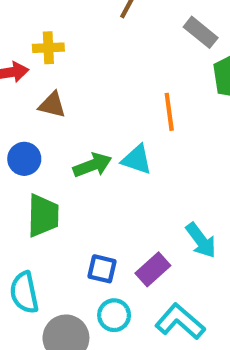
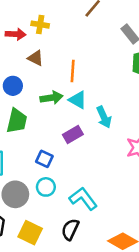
orange line: (169, 112) -> (73, 71), moved
cyan arrow: (201, 240) -> (104, 117), moved
purple rectangle: (153, 269) -> (73, 135), moved

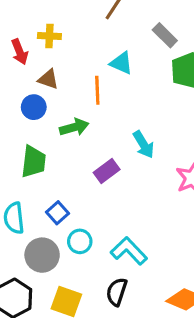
red arrow: (16, 34) -> (20, 52), turned 72
blue circle: (13, 86) -> (34, 107), moved
cyan triangle: (78, 100) -> (121, 63), moved
blue square: (44, 159) -> (58, 213), moved, turned 30

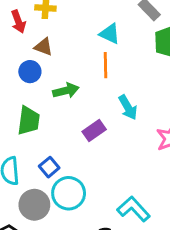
orange line: (97, 90) -> (106, 65), moved
cyan circle: (80, 241) -> (69, 193), size x1.5
cyan L-shape: (129, 251) -> (134, 209), moved

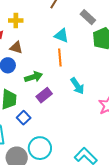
purple rectangle: (94, 131) -> (44, 95), moved
blue square: (49, 167) -> (24, 118), moved

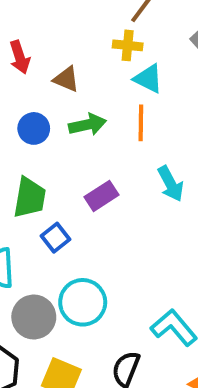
yellow cross: (16, 20) -> (128, 45), moved
brown triangle: (16, 48) -> (66, 79), moved
green arrow: (34, 77) -> (87, 125), moved

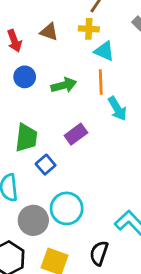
brown triangle: (66, 79) -> (49, 32), moved
blue circle: (34, 128) -> (25, 77), moved
cyan arrow: (171, 184) -> (117, 109), moved

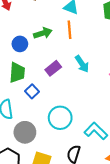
blue circle: (25, 77) -> (20, 44), moved
cyan arrow: (117, 109) -> (82, 64), moved
cyan circle: (67, 208) -> (60, 118), moved

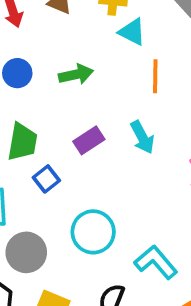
orange line: (69, 30) -> (155, 76), moved
blue circle: (20, 44) -> (17, 73), moved

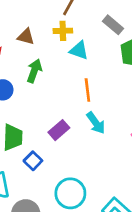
green arrow: (76, 74) -> (34, 71), moved, turned -50
orange line: (155, 76) -> (87, 90), moved

